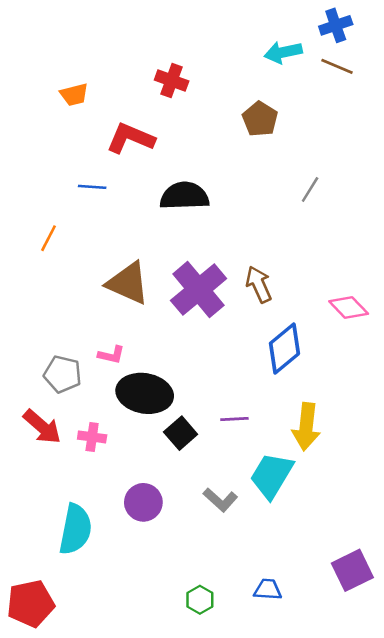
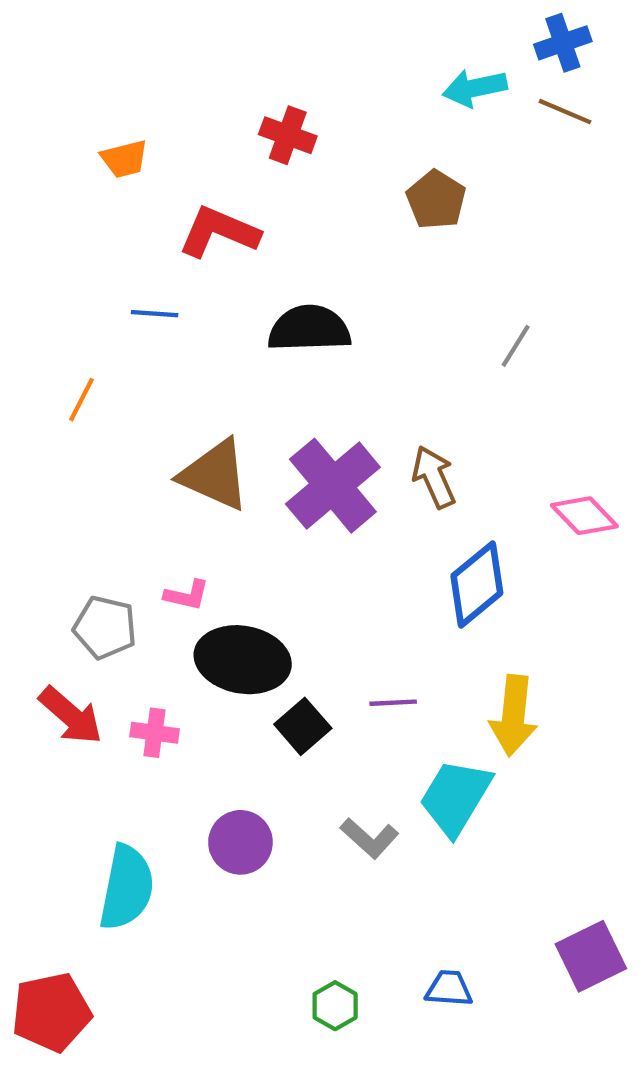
gray line: (310, 189) -> (516, 346), moved

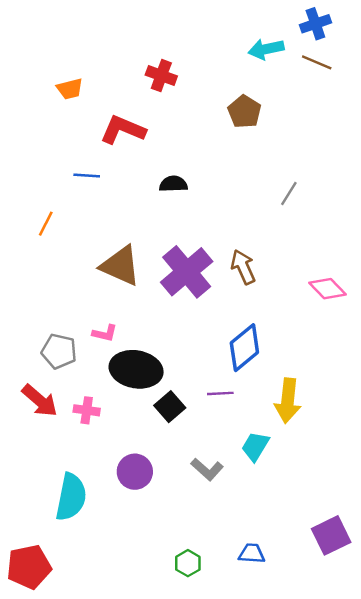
black semicircle: (309, 329) -> (173, 184), size x0.6
blue diamond: (477, 584) -> (244, 348), moved
cyan trapezoid: (455, 797) -> (255, 446), size x0.7

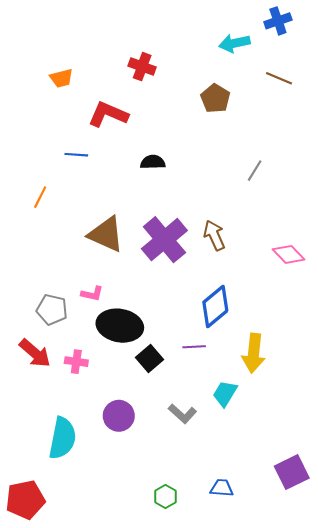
brown line: (317, 62) -> (279, 78), moved

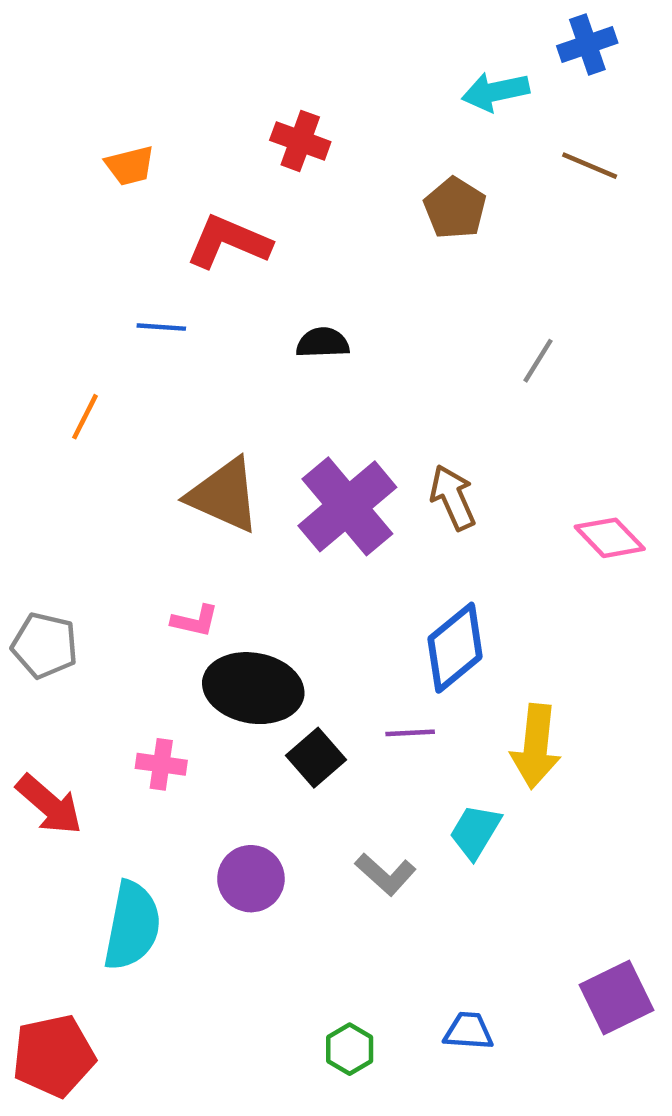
gray pentagon: (52, 310) -> (45, 645), moved
red arrow: (35, 353) -> (49, 805), moved

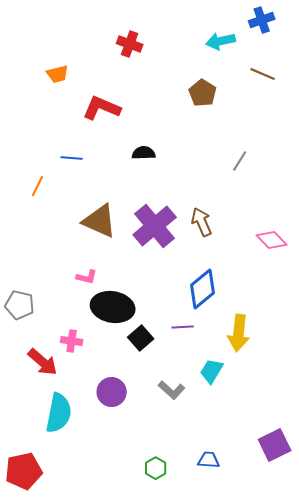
red cross: (300, 141) -> (130, 44), moved
blue line: (161, 327) -> (72, 158), moved
gray pentagon: (45, 645) -> (20, 305), moved
red arrow: (49, 805) -> (43, 362), moved

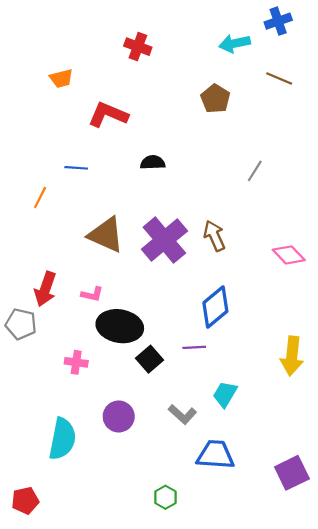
yellow arrow: (239, 333) -> (292, 356), moved
red arrow: (43, 362) -> (45, 289), moved, turned 68
blue trapezoid: (209, 460) -> (215, 455), moved, size x1.6
red pentagon: (24, 471) -> (25, 500), size x0.7

